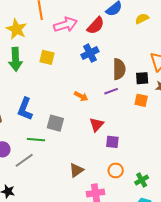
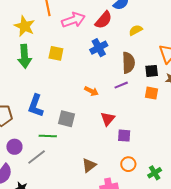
yellow semicircle: (142, 19) -> (136, 30), moved

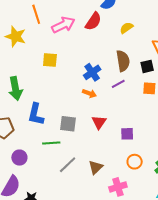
blue cross: (99, 48) -> (92, 72), moved
green arrow: (25, 56) -> (15, 89), moved
red triangle: (108, 119) -> (99, 122), moved
gray line: (37, 157) -> (68, 165), moved

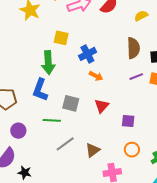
blue cross: (92, 72) -> (87, 54), moved
purple line: (118, 84) -> (136, 77), moved
green arrow: (15, 89) -> (48, 63), moved

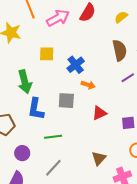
green arrow: (48, 63) -> (25, 82), moved
gray square: (71, 103) -> (66, 101), moved
red triangle: (102, 106) -> (99, 113), turned 35
gray line: (65, 144) -> (53, 168), moved

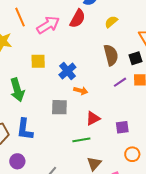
blue L-shape: (36, 109) -> (25, 129), moved
green line: (53, 137) -> (81, 140), moved

